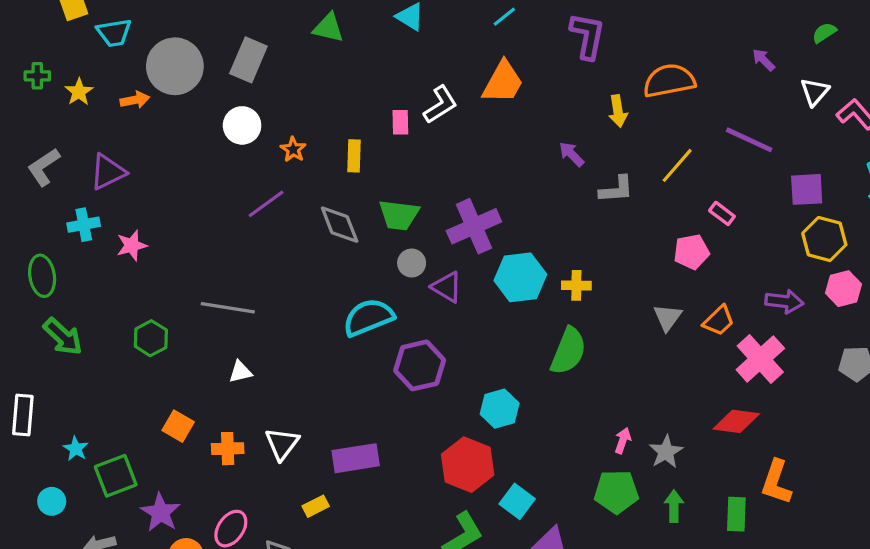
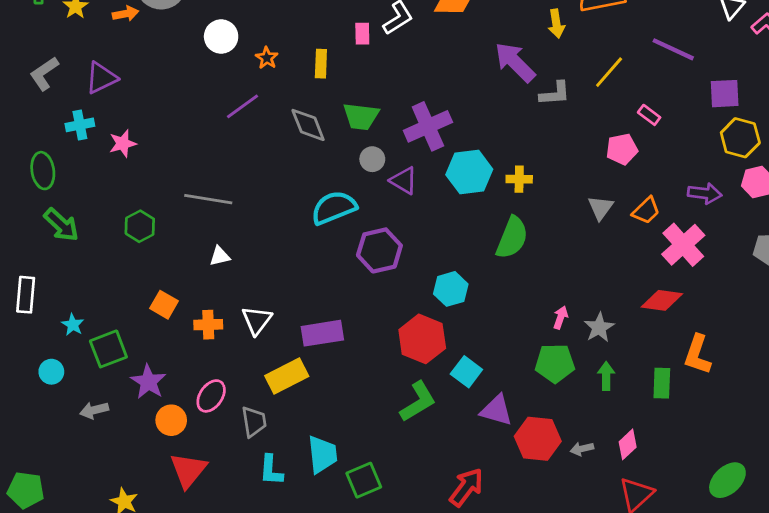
purple arrow: (572, 154) -> (515, 62), size x1.8
yellow rectangle: (316, 506) -> (287, 376), size x1.8

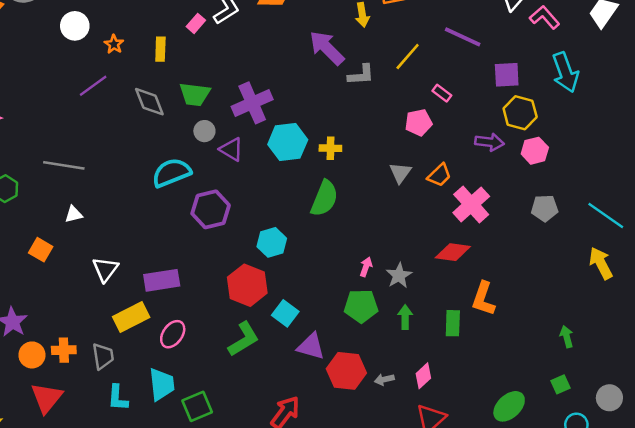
pink rectangle: (362, 34) -> (196, 23), turned 42
purple arrow: (705, 193) -> (490, 142), moved
orange square: (164, 305) -> (41, 250), moved
orange cross: (208, 325) -> (64, 350), moved
pink ellipse: (211, 396) -> (173, 334), moved

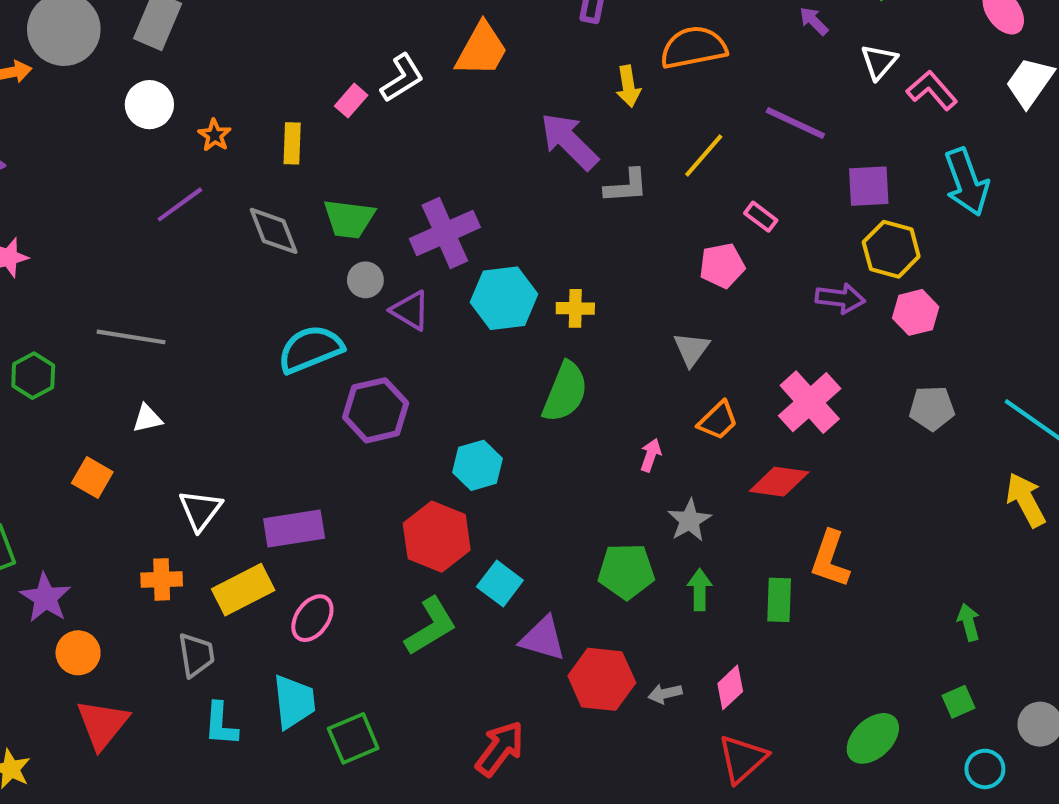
orange trapezoid: (439, 175) -> (718, 420), moved
pink arrow: (366, 267) -> (651, 455), moved
orange cross: (64, 350) -> (162, 579), moved

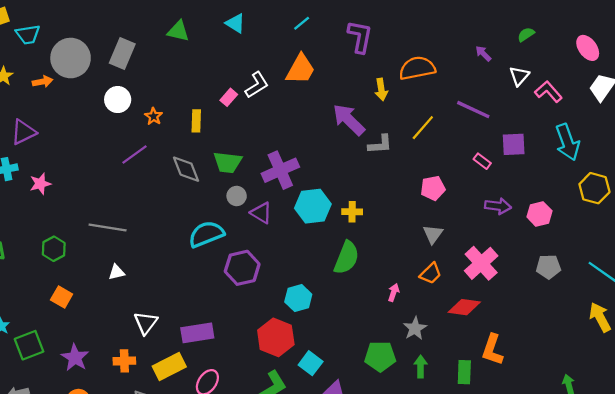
pink rectangle: (761, 217) -> (482, 161), moved
yellow hexagon: (891, 249) -> (594, 188), moved
gray triangle: (691, 349) -> (433, 234), moved
orange square: (92, 478) -> (62, 297), moved
purple star: (45, 598) -> (75, 358), moved

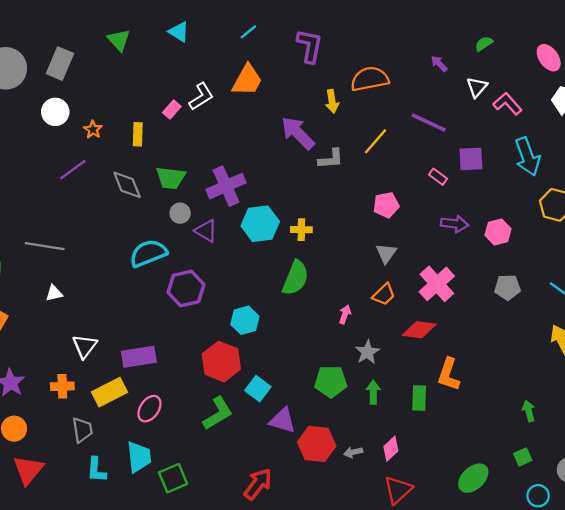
green triangle: (178, 31) -> (119, 40), turned 35

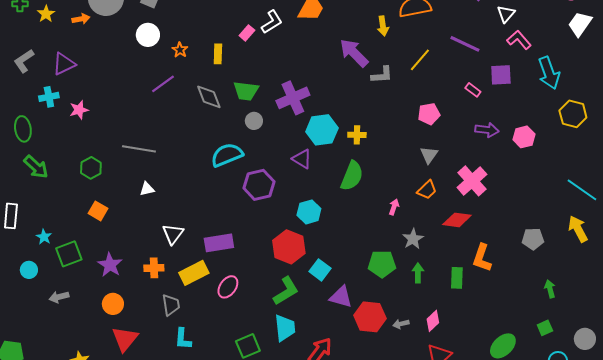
pink L-shape: (507, 104) -> (519, 40), moved
purple triangle: (206, 231) -> (302, 159), moved
gray pentagon: (507, 287) -> (533, 239), moved
cyan trapezoid: (139, 457) -> (285, 328), moved

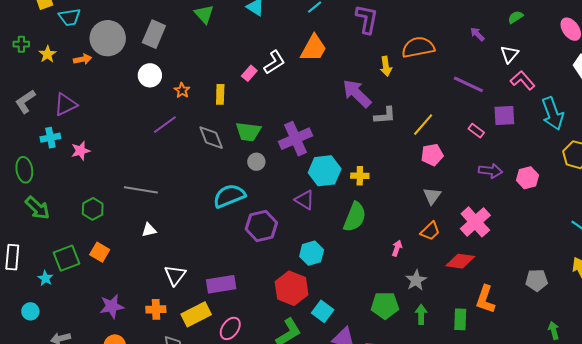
yellow line: (420, 60) -> (423, 125), moved
green square: (69, 254) -> (67, 258), moved
purple star: (110, 265) -> (112, 306), turned 30

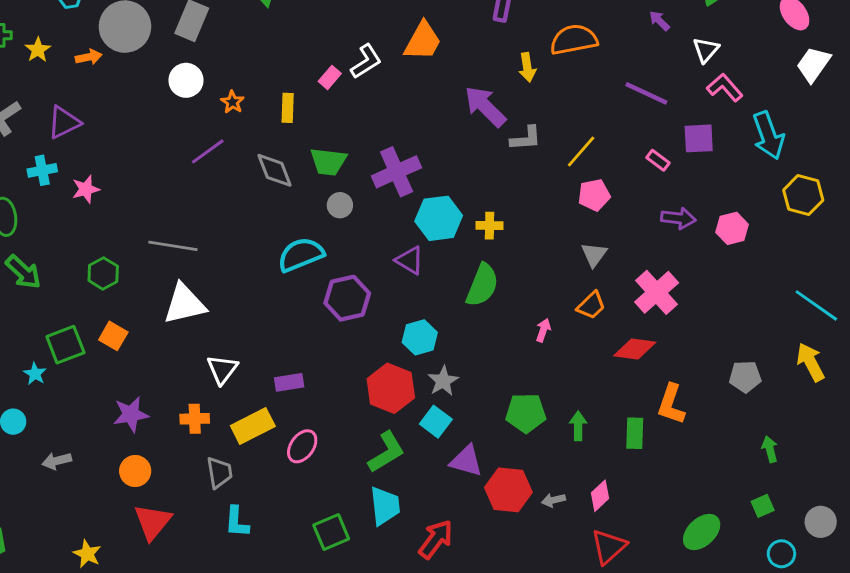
white triangle: (149, 230) -> (185, 304), size x2.0
gray star: (416, 280) -> (443, 381), moved
purple rectangle: (221, 284) -> (289, 382), size x0.7

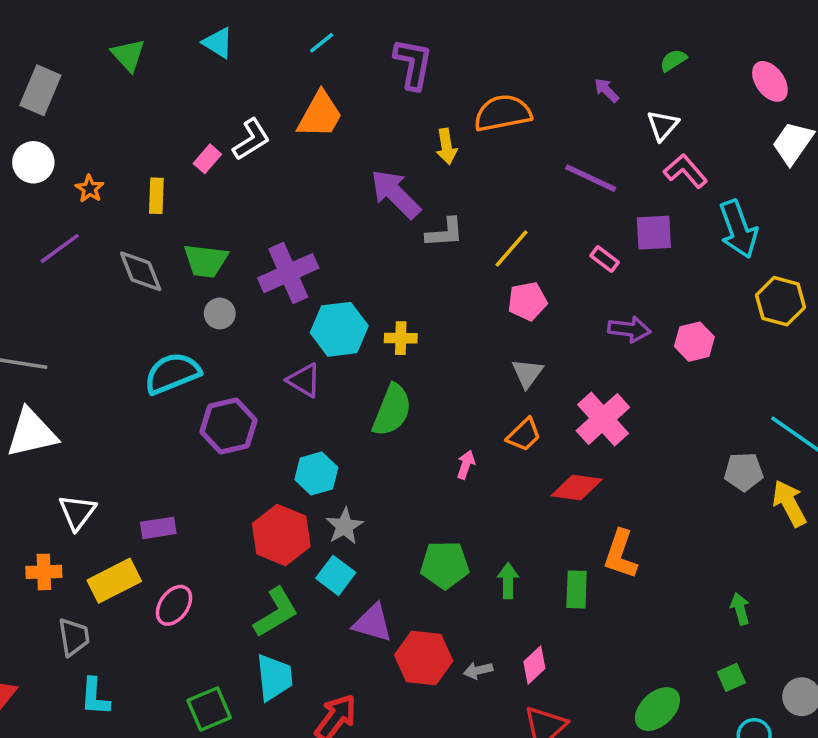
gray pentagon: (745, 377) -> (744, 472), moved

